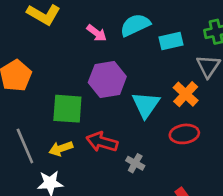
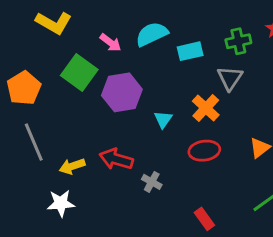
cyan triangle: (146, 105) -> (163, 119), size x0.6
green square: (67, 109) -> (79, 72), moved, turned 32
gray line: (25, 146) -> (34, 142), moved

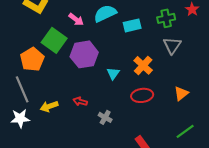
gray triangle: (230, 78) -> (172, 45), moved
orange pentagon: (24, 88) -> (32, 59), moved
red arrow: (116, 159) -> (80, 101), size x0.6
white star: (61, 203) -> (20, 118), moved

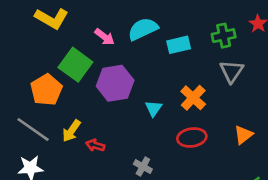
gray line: (22, 89) -> (33, 130), turned -32
red arrow: (80, 101) -> (95, 145), moved
yellow arrow: (49, 106) -> (71, 131), moved, turned -36

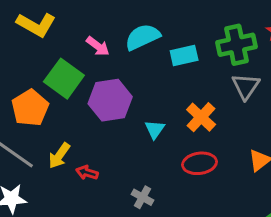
green cross: (224, 36) -> (236, 45), size x1.4

